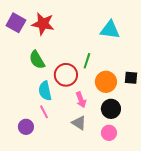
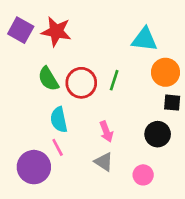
red circle: (66, 75) -> (81, 83), moved
orange circle: (106, 82) -> (166, 72), moved
black circle: (111, 109) -> (158, 134), moved
purple circle: (26, 127) -> (34, 167), size x1.6

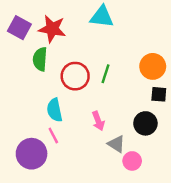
cyan triangle: (144, 39) -> (102, 17), moved
green semicircle: (48, 79) -> (40, 59), moved, turned 35
gray triangle: (104, 162) -> (116, 144), moved

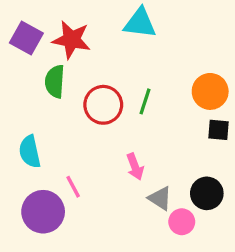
cyan semicircle: (55, 110) -> (30, 152), moved
black circle: (145, 123) -> (207, 193), moved

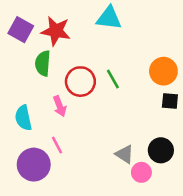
green line: (145, 101) -> (113, 79), turned -48
pink arrow: (135, 167) -> (60, 106), moved

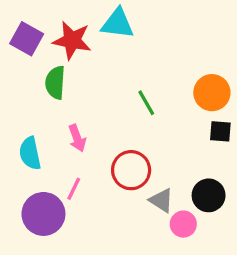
cyan triangle: (109, 18) -> (118, 24), moved
red circle: (80, 82) -> (131, 170), moved
pink line: (57, 145) -> (74, 189), turned 54

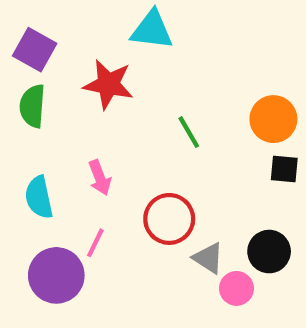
red star: (72, 40) -> (108, 84), moved
green semicircle: (55, 83) -> (32, 106), moved

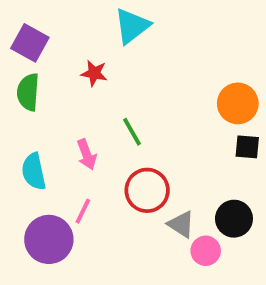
cyan triangle: (152, 30) -> (132, 26), turned -45
red star: (108, 84) -> (94, 73), size x0.6
green line: (189, 132) -> (132, 132), moved

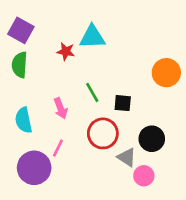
cyan triangle: (132, 26) -> (92, 37), moved, turned 36
black square: (247, 147) -> (123, 103), moved
black circle: (234, 219) -> (152, 139), moved

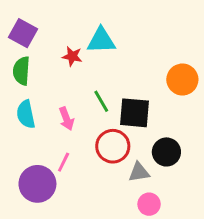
black square: (123, 103) -> (135, 113), size x1.6
cyan semicircle: (24, 120) -> (26, 114), moved
gray triangle: (127, 157) -> (139, 172), turned -42
pink circle: (144, 176) -> (149, 204), moved

